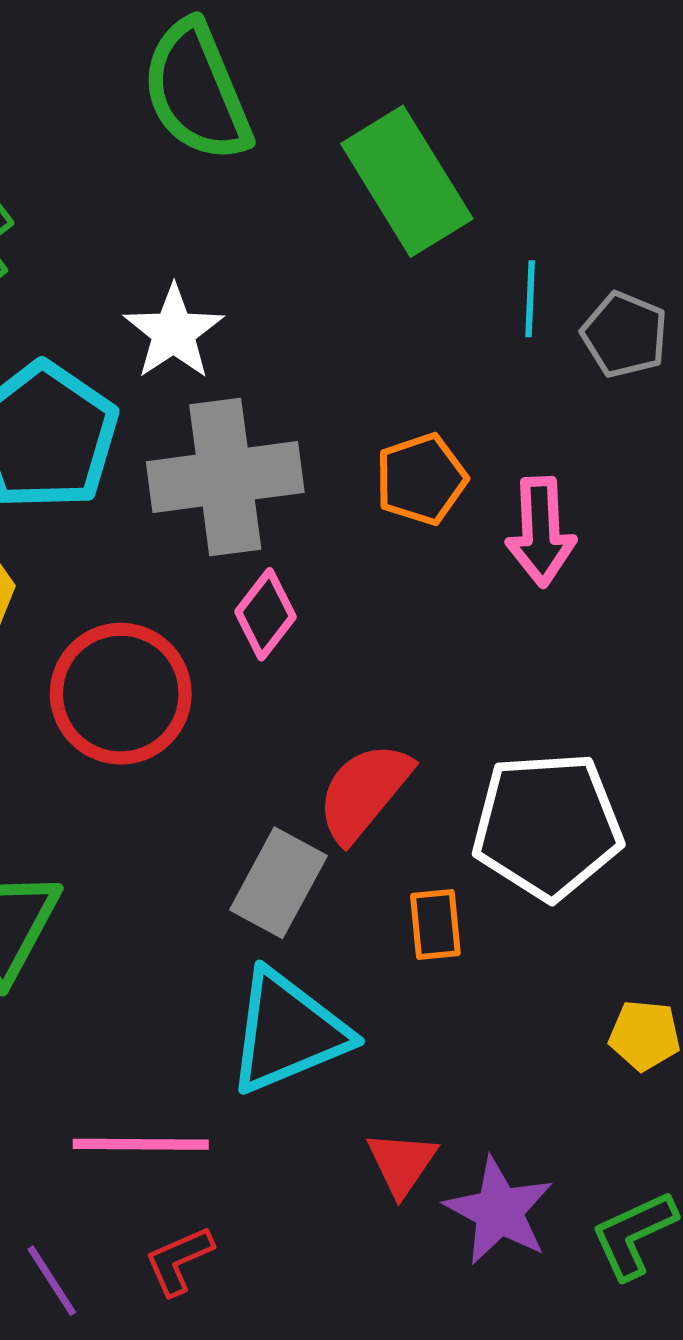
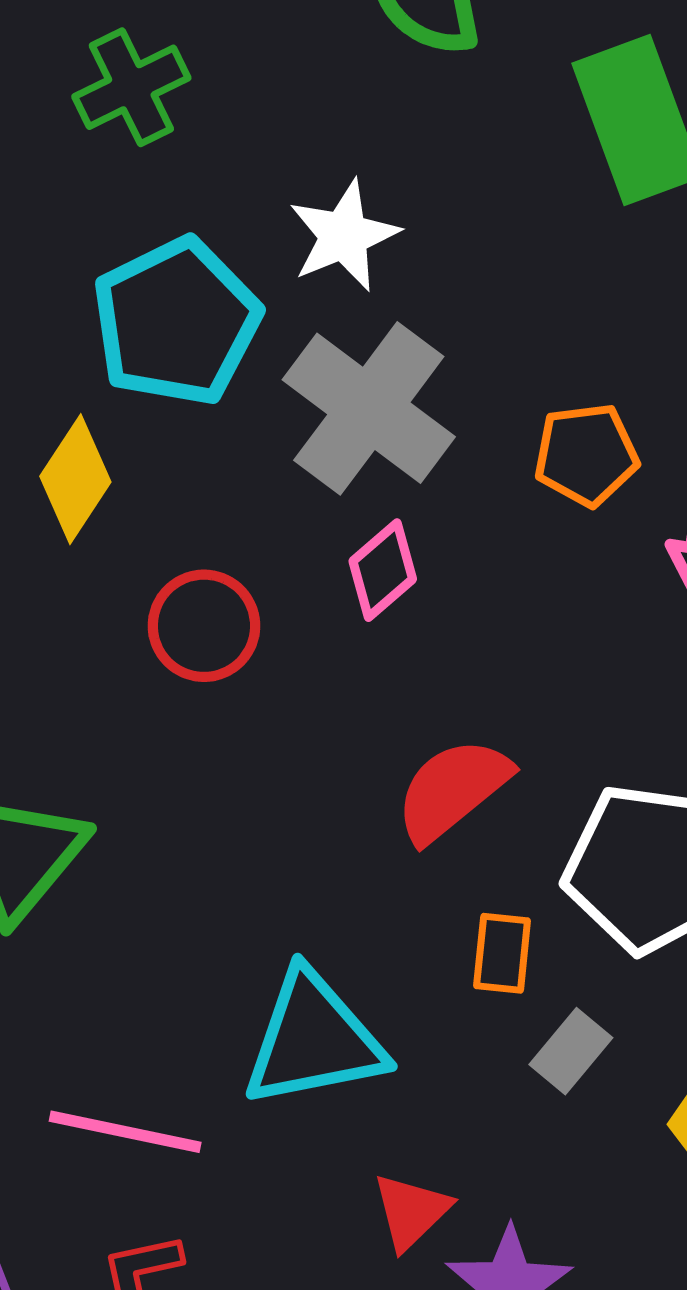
gray cross: (225, 477) -> (369, 408), turned 33
red circle: (121, 694) -> (204, 626), size x0.7
gray rectangle: (278, 883) -> (571, 1051), moved, size x0.7

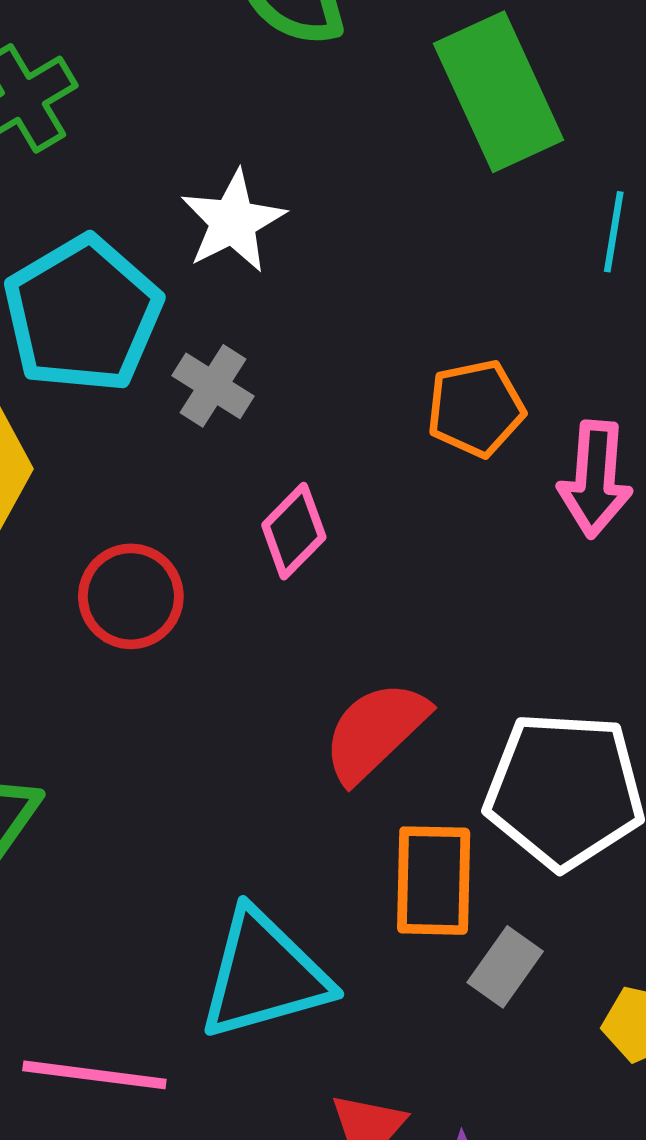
gray cross: (369, 408) -> (213, 386), moved, size x0.5
orange rectangle: (502, 953) -> (434, 881), size x1.5

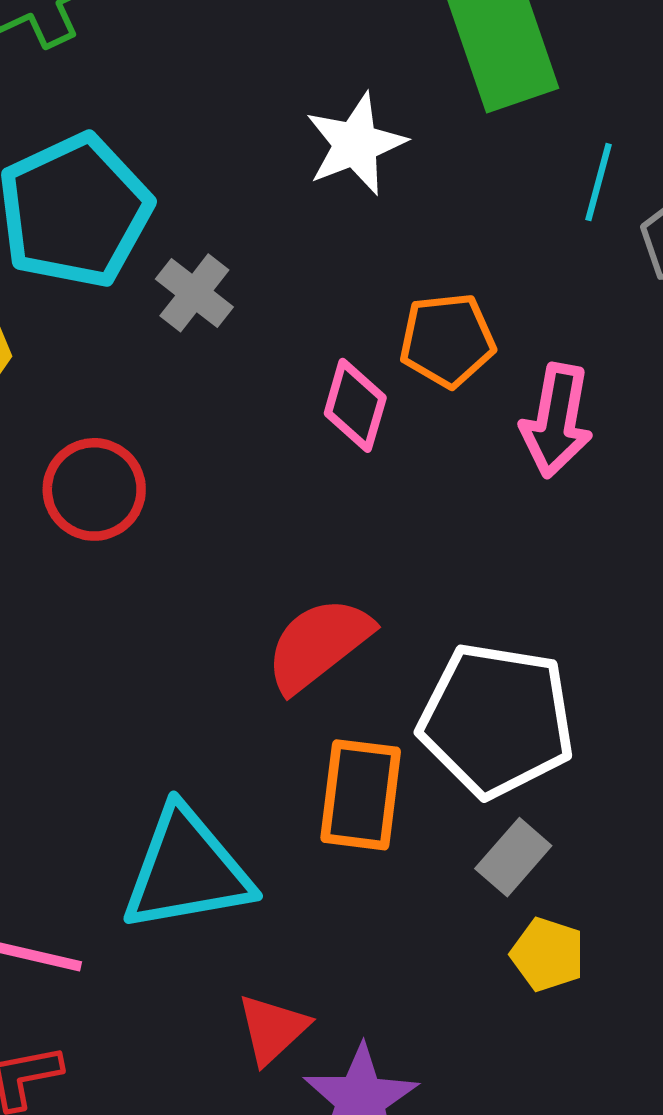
white star: (233, 221) -> (356, 144), moved
pink diamond: (294, 531) -> (355, 405), moved, turned -34
gray rectangle: (505, 967) -> (513, 857), moved

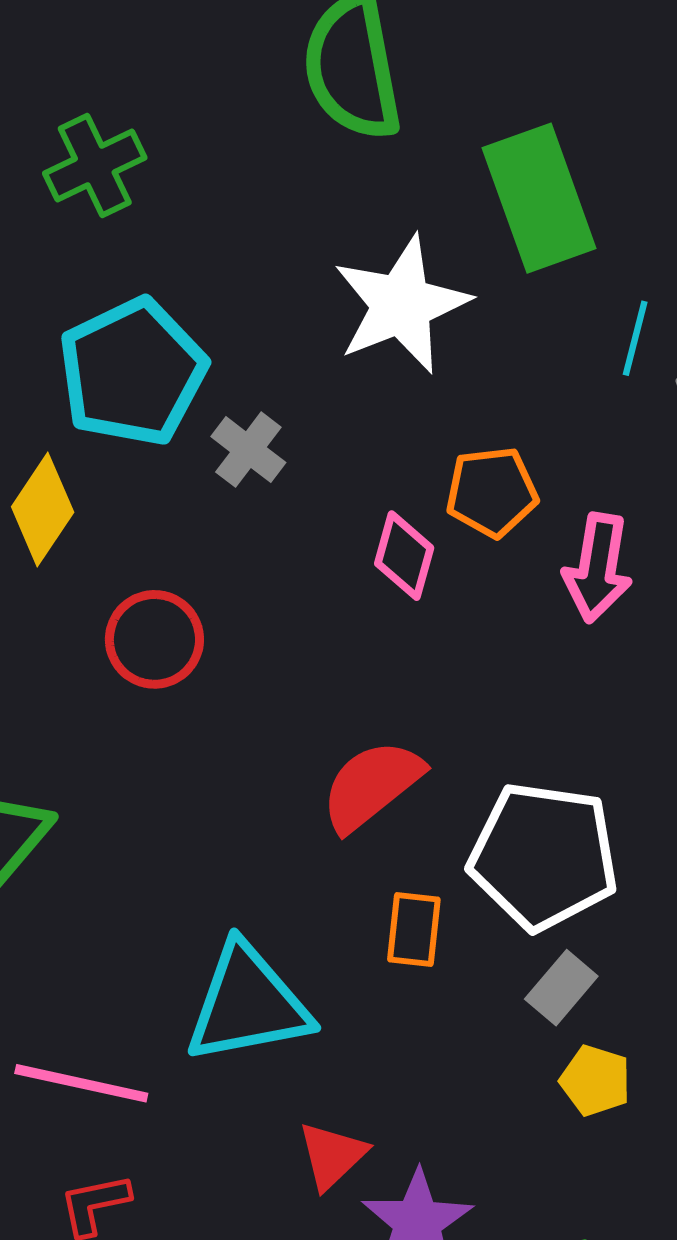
white star: (356, 144) -> (401, 305), size x1.4
orange rectangle: (361, 795) -> (414, 930), size x0.7

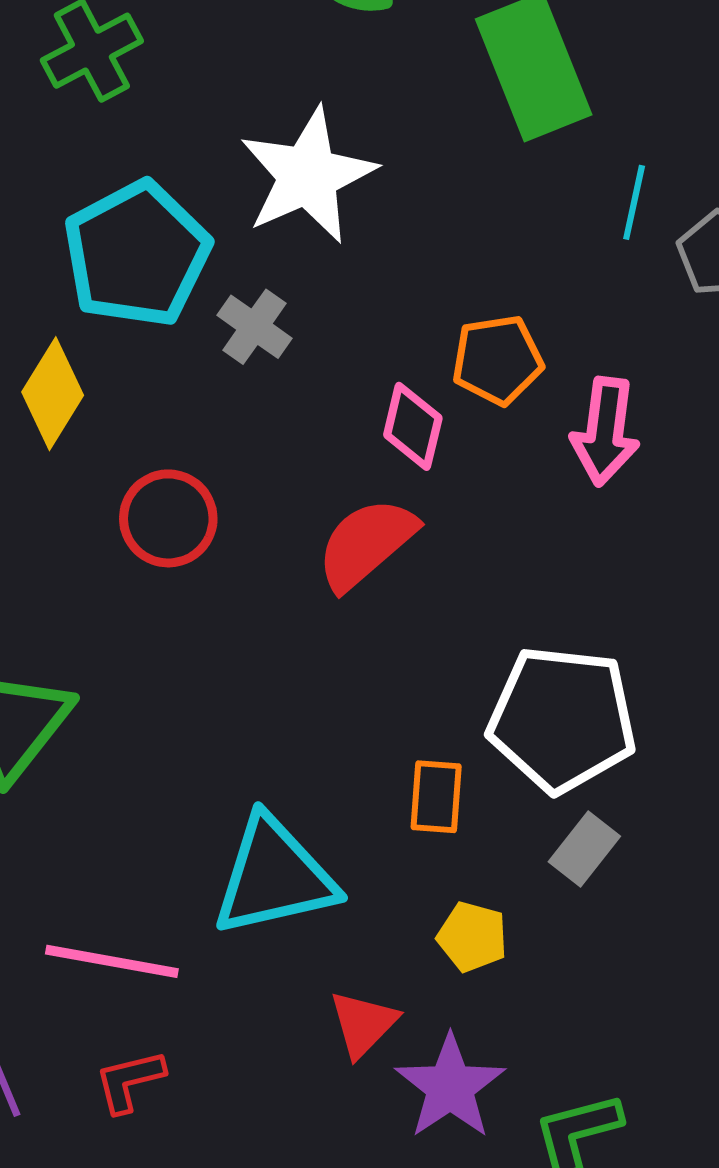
white star: (401, 305) -> (308, 175), moved
red semicircle: (372, 785) -> (366, 544), moved
yellow pentagon: (595, 1081) -> (472, 937), moved

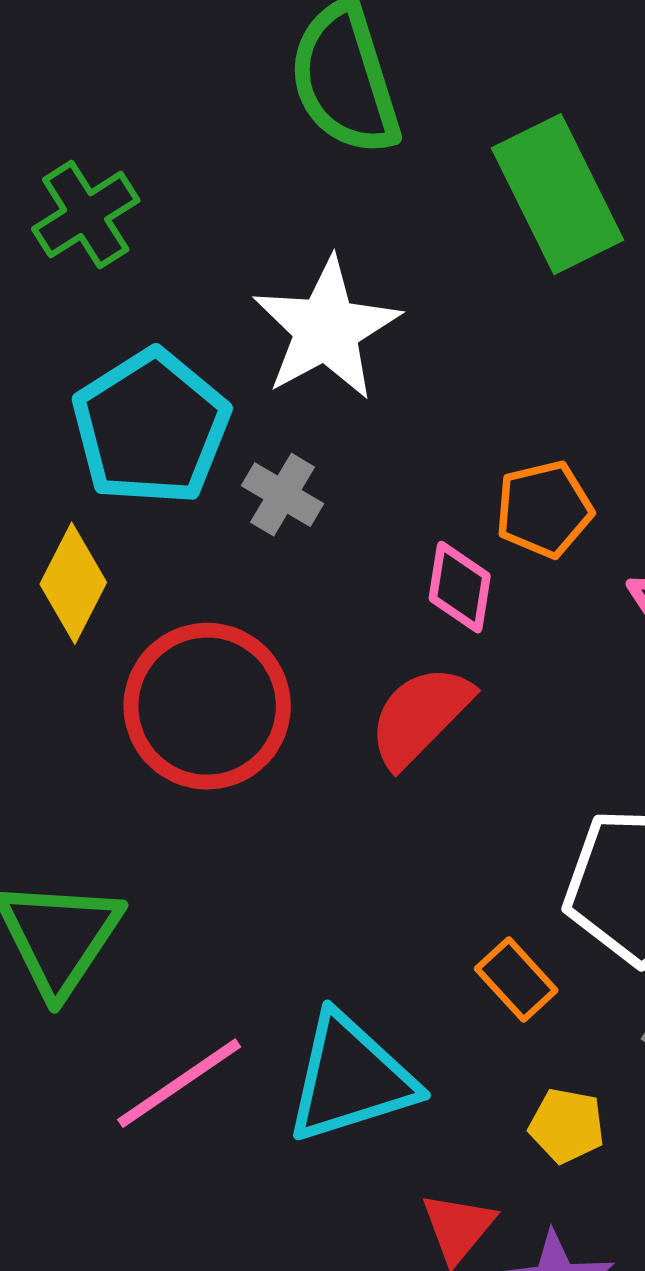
red circle: (168, 518) -> (207, 706), size x1.6
orange rectangle: (436, 797) -> (516, 979), turned -42
pink line: (112, 961) -> (179, 1083), moved, turned -40

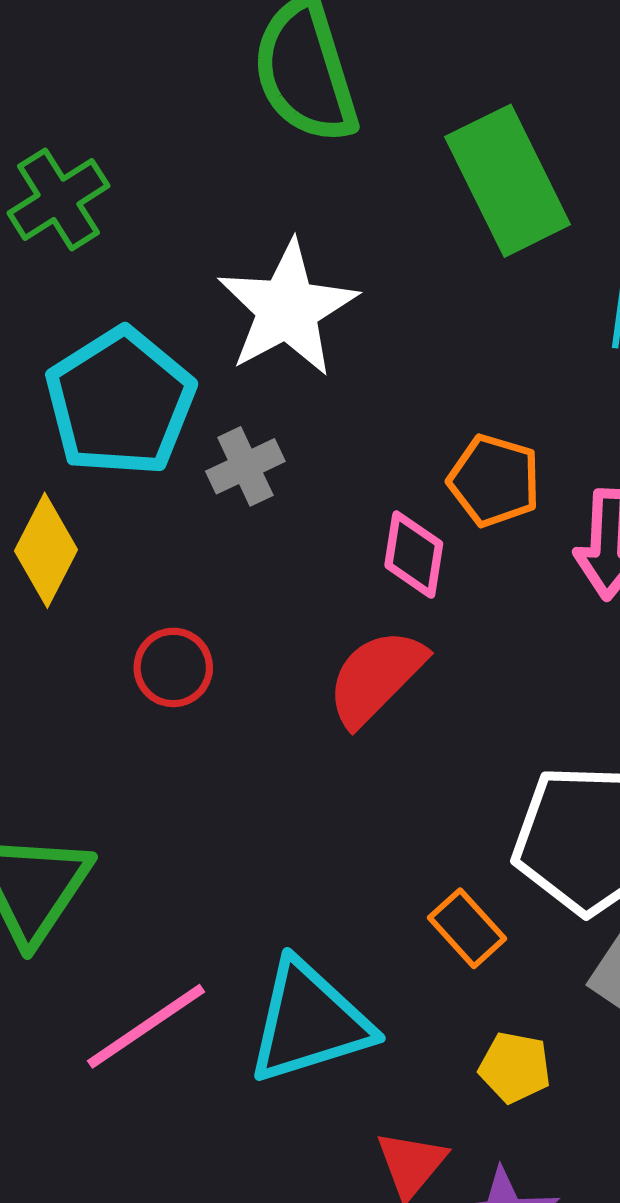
gray cross: (283, 495) -> (245, 466), turned 34
orange pentagon: (544, 509) -> (494, 481), turned 30
red circle: (207, 706) -> (173, 667), size x0.5

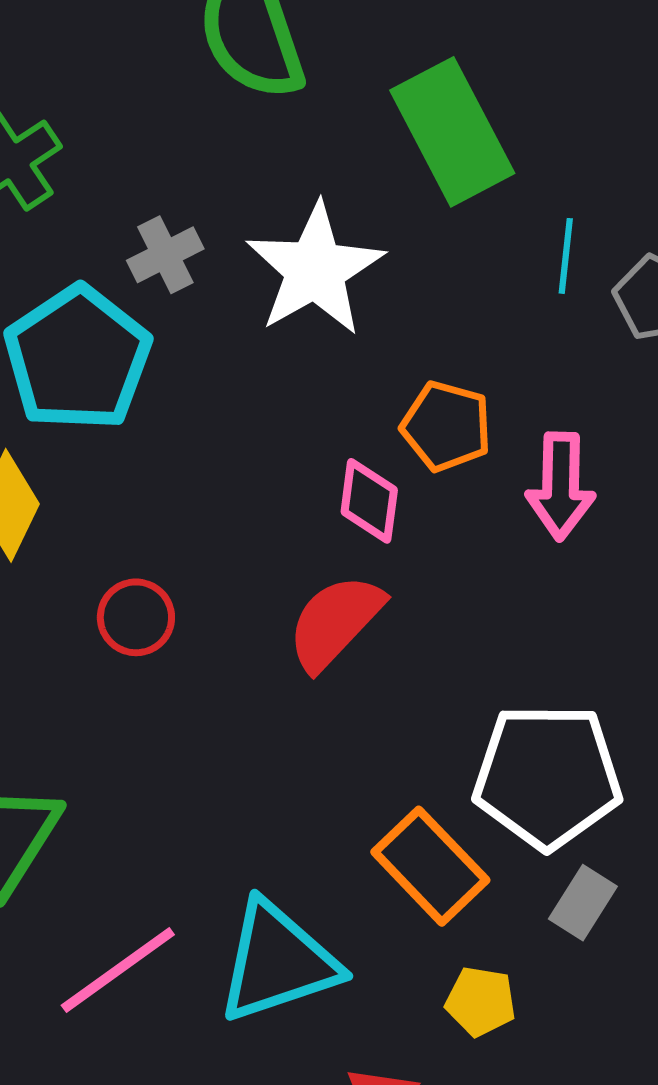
white star: (287, 309) -> (315, 270), moved
gray cross: (245, 466) -> (165, 255), moved
orange rectangle: (467, 928) -> (430, 866), size x1.5

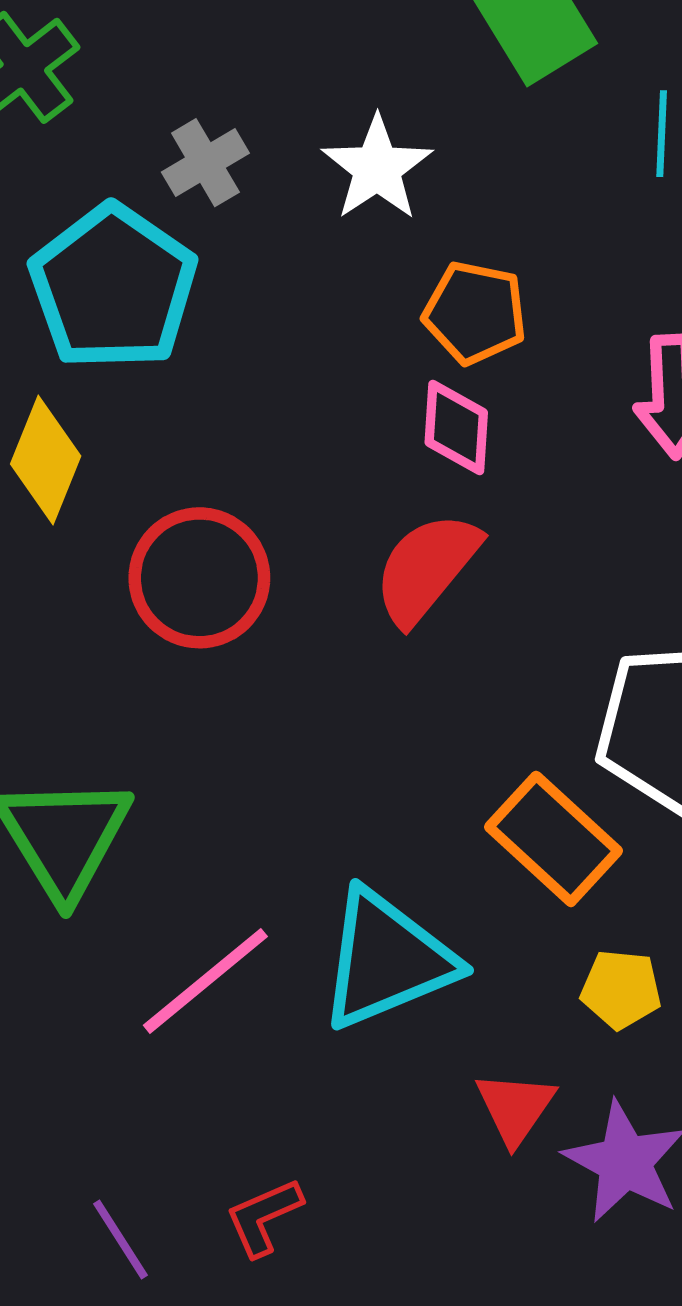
white star: (315, 270) -> (377, 168), size x0.7
orange pentagon: (446, 426) -> (475, 313), moved
red circle: (136, 617) -> (199, 578), size x1.6

